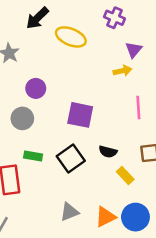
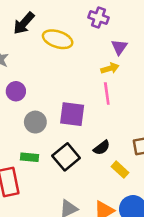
purple circle: (36, 88) -> (16, 91), moved
pink line: (138, 108) -> (107, 93), moved
gray circle: (22, 118) -> (35, 122), moved
black semicircle: (108, 152) -> (102, 148), turned -48

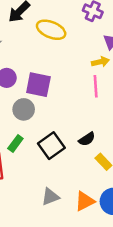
purple square: (72, 114) -> (38, 85), moved
green rectangle: (29, 157) -> (15, 144), turned -63

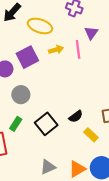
yellow arrow: (100, 62) -> (56, 50), moved
purple square: (38, 85) -> (27, 57), moved, turned -35
pink line: (96, 86) -> (78, 49), moved

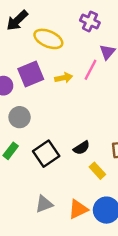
pink line: (78, 49) -> (91, 70), turned 30
yellow arrow: (56, 50) -> (64, 78), moved

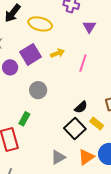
pink line: (91, 70) -> (83, 63), moved
gray circle: (20, 117) -> (38, 90), moved
black square: (46, 154) -> (75, 129), moved

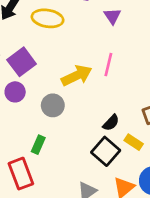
yellow arrow: (57, 53) -> (77, 76), moved, size x1.6
purple square: (30, 54) -> (22, 62), moved
purple circle: (10, 67) -> (15, 92), moved

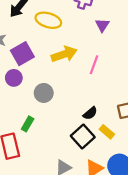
yellow arrow: (77, 76) -> (64, 54), moved

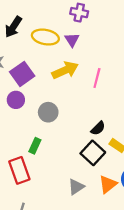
purple triangle: (102, 25) -> (72, 40), moved

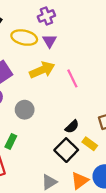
purple cross: (79, 13) -> (46, 16), moved, turned -35
pink line: (97, 78) -> (72, 78), turned -42

